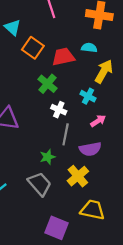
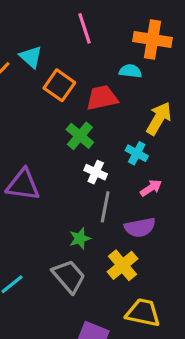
cyan semicircle: (89, 48) -> (130, 71), moved

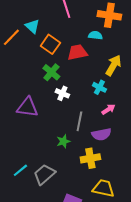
green cross: (80, 136) -> (51, 72), moved
white cross: (96, 172) -> (62, 93), moved
yellow cross: (122, 265) -> (90, 158), turned 30
gray trapezoid: (69, 276) -> (44, 174), moved, turned -90

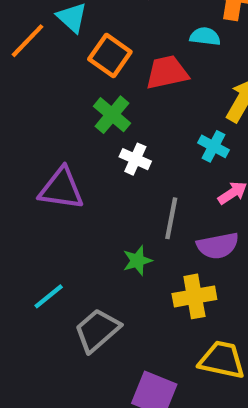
cyan line: (20, 170) -> (49, 296), moved

